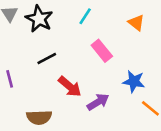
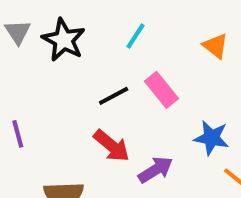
black line: (47, 58) -> (114, 96), moved

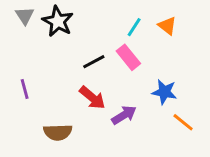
cyan line: (136, 36) -> (134, 27), moved

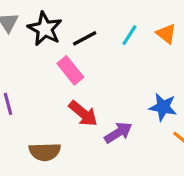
pink rectangle: (128, 57) -> (70, 70), moved
black line: (94, 62) -> (85, 38), moved

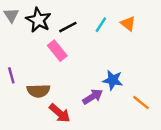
blue star: (163, 107) -> (113, 80), moved
red arrow: (83, 113) -> (60, 113), moved
brown semicircle: (45, 152) -> (38, 91), moved

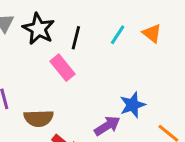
black line: (68, 27) -> (76, 38), turned -48
blue star: (113, 80) -> (133, 105), turned -30

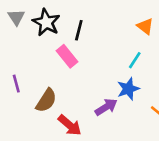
cyan line: (118, 35) -> (135, 60), moved
brown semicircle: (39, 118) -> (46, 101), turned -55

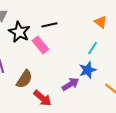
black star: (46, 22) -> (19, 32), moved
black line: (79, 30) -> (49, 25), turned 63

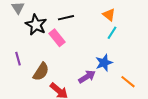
orange triangle: (101, 22) -> (109, 15), moved
cyan line: (93, 48) -> (112, 33), moved

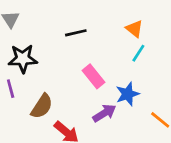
black star: (36, 25) -> (23, 59), moved, turned -30
pink rectangle: (57, 38) -> (94, 76), moved

